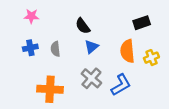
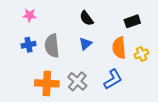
black semicircle: (83, 26) -> (86, 18), moved
gray semicircle: (55, 49) -> (52, 46), size x1.6
gray cross: (91, 78) -> (77, 81), moved

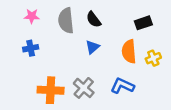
gray semicircle: (52, 46) -> (66, 21), moved
blue L-shape: (113, 79) -> (122, 86), turned -125

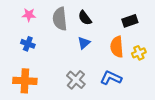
blue cross: (31, 48) -> (28, 44), turned 32
orange cross: (51, 90) -> (25, 81), moved

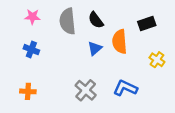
orange semicircle: (117, 47) -> (120, 42), moved
yellow cross: (139, 53) -> (157, 60), turned -32
orange cross: (25, 81) -> (28, 91), size x0.6

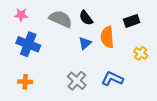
pink star: (32, 17) -> (21, 15), moved
gray semicircle: (68, 21) -> (61, 19), turned 120
blue cross: (31, 50) -> (28, 44), size x1.6

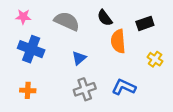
black semicircle: (86, 18) -> (105, 18), moved
blue triangle: (85, 43) -> (79, 58), moved
gray cross: (77, 81) -> (85, 89), turned 30

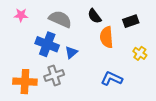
blue cross: (31, 49) -> (47, 44), moved
gray cross: (85, 89) -> (54, 76), moved
orange cross: (28, 90) -> (25, 82), size x1.6

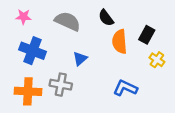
black rectangle: (131, 21) -> (147, 35), moved, turned -42
blue cross: (47, 44) -> (32, 51), moved
gray cross: (54, 76) -> (61, 85), turned 30

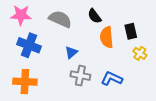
pink star: (23, 17) -> (21, 15), size x1.5
black rectangle: (147, 35) -> (131, 31), turned -42
gray cross: (61, 85) -> (80, 76), moved

